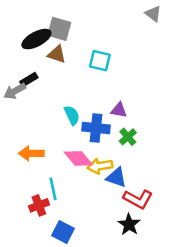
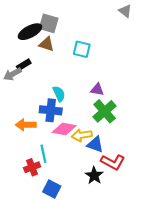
blue cross: (96, 128) -> (51, 110), moved
green cross: (128, 137) -> (105, 111), size x1.6
pink diamond: (78, 158) -> (64, 129), turned -40
black star: (129, 224) -> (94, 176), moved

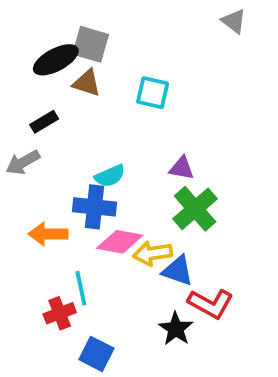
gray arrow: (12, 74) -> (23, 162), moved
cyan semicircle: (59, 94) -> (110, 176), turned 91

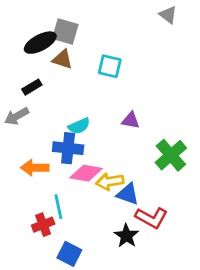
green cross: (195, 209) -> (171, 155), moved

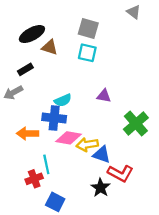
gray square: (65, 31) -> (88, 28), moved

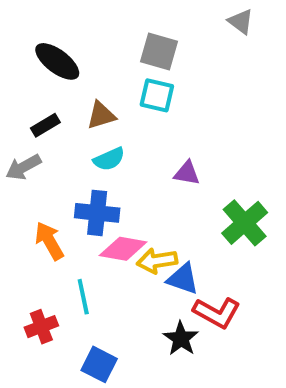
black ellipse: (32, 34) -> (57, 61), turned 65
brown triangle: (50, 47) -> (101, 115), moved, turned -35
cyan semicircle: (63, 100) -> (109, 159), moved
orange arrow: (28, 133) -> (49, 241), turned 60
red cross: (34, 179) -> (41, 327), moved

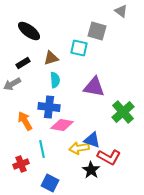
gray square: (159, 51) -> (97, 31), moved
cyan semicircle: (109, 159) -> (55, 80), turned -70
purple triangle: (187, 173) -> (94, 87), size x1.6
yellow arrow: (157, 261) -> (79, 148), moved

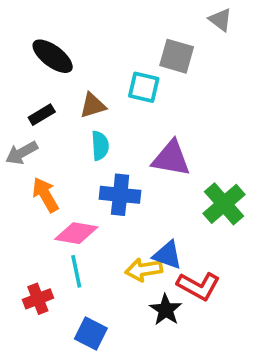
blue cross: (49, 107) -> (120, 195), moved
orange arrow: (25, 121) -> (45, 195), moved
pink diamond: (62, 125) -> (76, 233), moved

